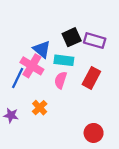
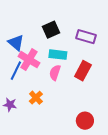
black square: (72, 37) -> (51, 30), moved
blue triangle: (42, 49) -> (16, 43), moved

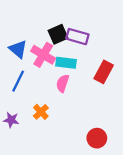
purple rectangle: (86, 37) -> (77, 37), moved
pink cross: (29, 60) -> (43, 55), moved
red rectangle: (83, 71) -> (104, 72), moved

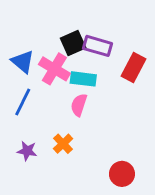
red rectangle: (104, 72) -> (133, 67), moved
orange cross: (41, 112) -> (63, 144), moved
purple star: (11, 120) -> (27, 151), moved

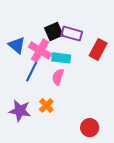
blue line: (23, 102) -> (32, 72), moved
purple star: (27, 151) -> (20, 111), size x1.5

